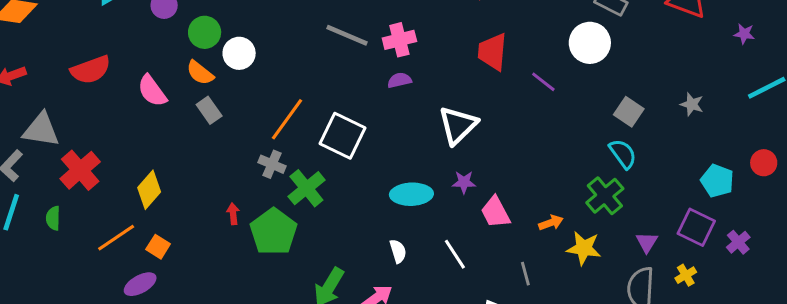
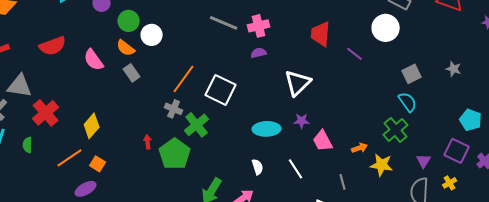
gray square: (629, 112) -> (412, 74), turned 30

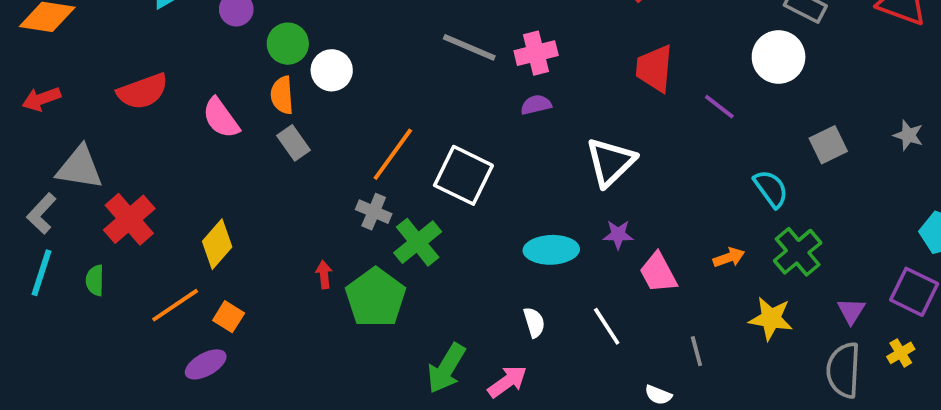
orange semicircle: (126, 48) -> (282, 95), turned 48
cyan semicircle: (408, 102) -> (771, 189), moved
orange arrow: (360, 148) -> (729, 257), moved

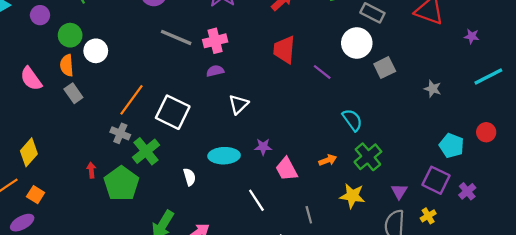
gray square: (828, 145) -> (385, 68), moved
white triangle: (610, 162) -> (239, 104), moved, size x0.7
white semicircle: (534, 322) -> (189, 177), moved

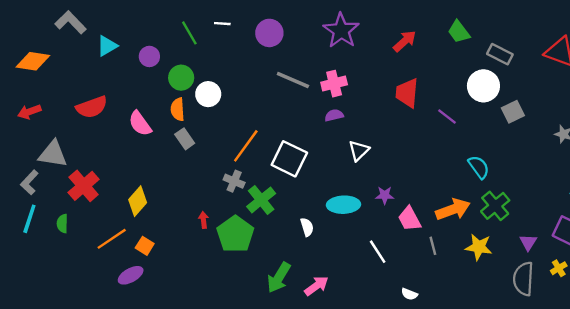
orange arrow: (328, 160) -> (453, 209), size x1.8
gray line: (309, 215) -> (433, 246), moved

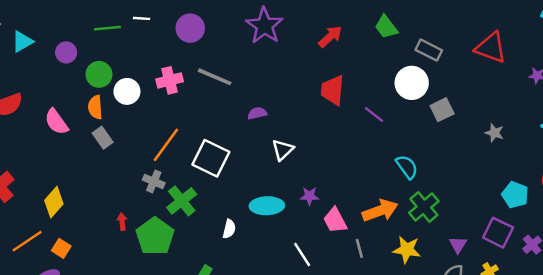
green line: (189, 33) -> (107, 28), turned -65
pink cross: (334, 84) -> (170, 80), moved
white semicircle: (307, 227) -> (229, 229), turned 30

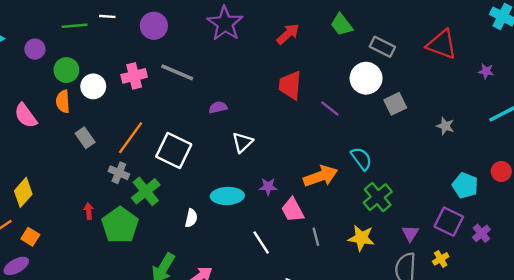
gray rectangle: (103, 138) -> (85, 138), moved
orange arrow: (380, 211) -> (321, 176), moved

